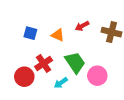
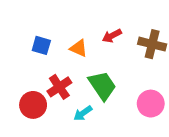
pink circle: (97, 76) -> (151, 104), moved

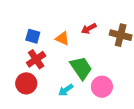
red cross: (59, 87) -> (36, 59), moved
pink circle: (151, 104) -> (102, 87), moved

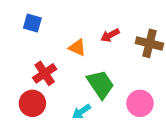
blue square: (33, 36) -> (32, 23), moved
pink circle: (102, 87) -> (140, 103), moved

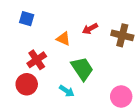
pink circle: (140, 103) -> (121, 96), moved
cyan arrow: (81, 112) -> (67, 91), turned -112

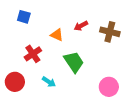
red circle: (27, 84) -> (15, 82), moved
cyan arrow: (67, 91) -> (49, 82), moved

